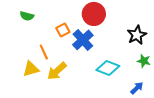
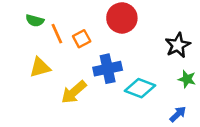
blue cross: (83, 40) -> (108, 69), moved, turned 30
orange line: (44, 52) -> (57, 34), moved
yellow triangle: (31, 69) -> (40, 67), moved

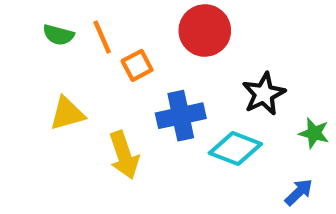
orange line: (57, 34) -> (102, 37), moved
black star: (178, 45) -> (264, 94), moved
yellow arrow: (74, 92) -> (124, 155), turned -68

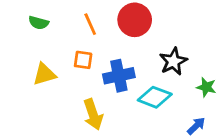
orange line: (102, 37) -> (90, 24), moved
orange square: (137, 65) -> (83, 60), moved, turned 36
yellow arrow: (124, 155) -> (93, 114), moved

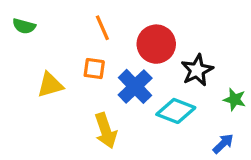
red circle: (135, 20) -> (156, 44), moved
green semicircle: (39, 23) -> (24, 26), moved
blue cross: (119, 76) -> (135, 86), turned -32

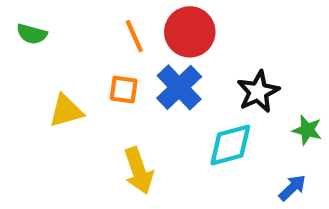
red circle: (156, 44) -> (190, 32), moved
blue cross: (135, 86) -> (179, 87), moved
cyan diamond: (176, 111) -> (230, 145), turned -36

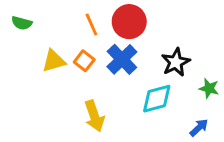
orange square: (124, 90) -> (84, 61), turned 30
yellow triangle: (66, 111) -> (54, 61), moved

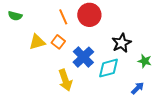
blue cross: (122, 59) -> (83, 57), moved

